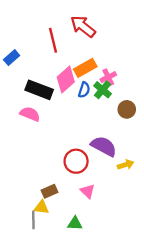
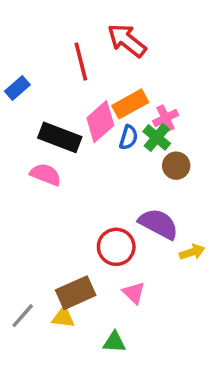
brown circle: (127, 109) -> (176, 166), moved
brown rectangle: (50, 191) -> (76, 293), size x1.5
gray line: (33, 220) -> (23, 316), moved, turned 42

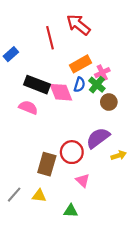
pink diamond: (100, 122) -> (61, 92), moved, turned -70
purple semicircle: (159, 224) -> (98, 138), turned -65
brown rectangle: (76, 293) -> (47, 164), moved, turned -50

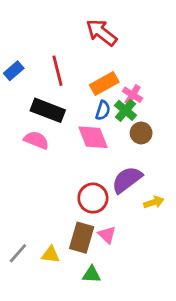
red line: (50, 38) -> (58, 71), moved
pink cross: (102, 73) -> (133, 95), turned -32
pink diamond: (61, 92) -> (93, 137), moved
brown rectangle: (47, 164) -> (82, 238), moved

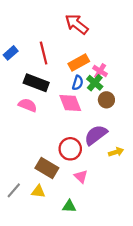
brown rectangle: (82, 238) -> (47, 168), moved, turned -75

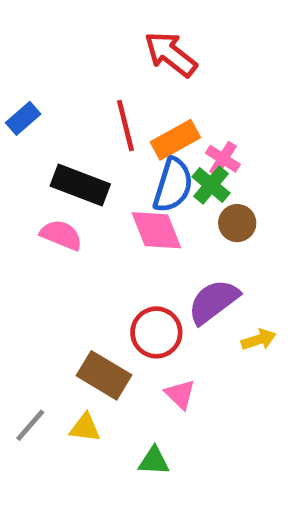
red line: (44, 53) -> (125, 126), moved
blue semicircle: (78, 83) -> (173, 185), size x1.6

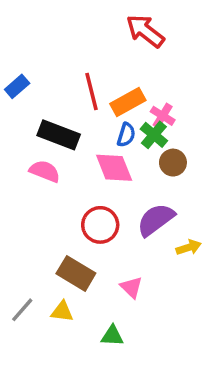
red arrow: (171, 54) -> (145, 31), moved
blue semicircle: (173, 185) -> (126, 135), size x0.6
red circle: (156, 332) -> (100, 225), moved

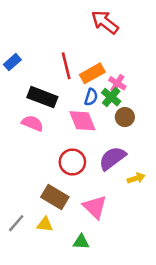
pink triangle: (131, 287) -> (95, 207), size x1.5

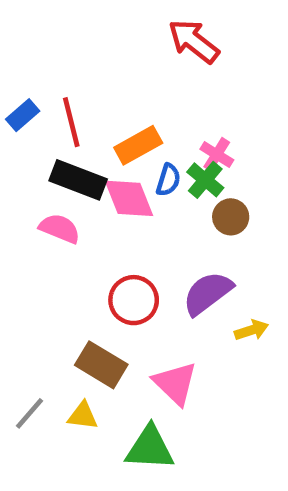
red line: (66, 66) -> (71, 122), moved
orange rectangle: (92, 73) -> (138, 145), moved
pink diamond: (82, 121) -> (129, 198), moved
green triangle: (81, 242) -> (150, 448), size x1.6

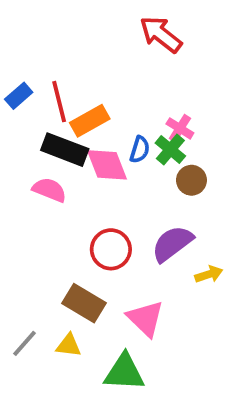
orange rectangle: (138, 145) -> (90, 121), moved

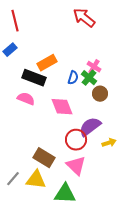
red line: (59, 102) -> (15, 21), moved
pink diamond: (107, 165) -> (62, 107), moved
red circle: (111, 249) -> (76, 140), moved
yellow triangle: (69, 345) -> (36, 180), size x1.5

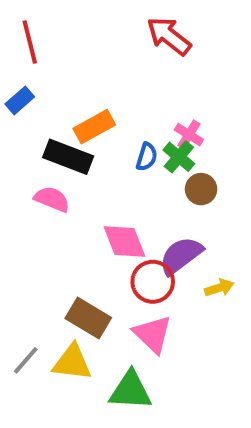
pink diamond: (62, 107) -> (124, 241), moved

